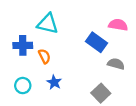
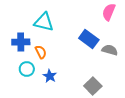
pink semicircle: (118, 25) -> (109, 12), moved, turned -78
gray semicircle: (116, 64) -> (110, 50), moved
cyan circle: (23, 86) -> (27, 69), moved

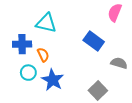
gray semicircle: (110, 50) -> (119, 63), moved
blue star: (50, 76) -> (53, 80), size x1.5

